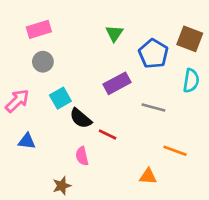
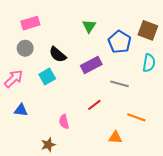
gray circle: (43, 62) -> (25, 48), moved
black semicircle: (81, 118) -> (58, 54), moved
red line: (108, 134) -> (94, 105), moved, turned -64

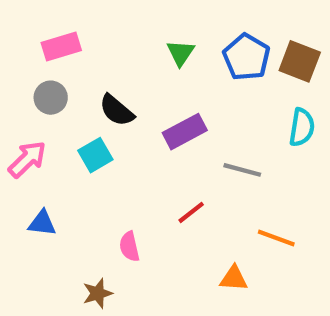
blue pentagon: (120, 42) -> (246, 57), moved

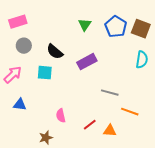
pink rectangle: (61, 46) -> (18, 22), moved
cyan square: (95, 155) -> (45, 73), turned 35
gray line: (242, 170) -> (110, 93), moved
red line: (191, 212) -> (90, 125), moved

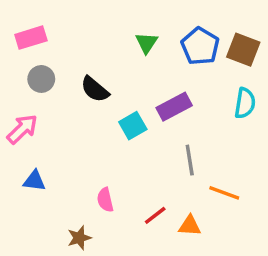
purple rectangle: (87, 62) -> (174, 107), moved
cyan square: (45, 73) -> (133, 126), moved, turned -35
gray line: (110, 93) -> (190, 160), turned 66

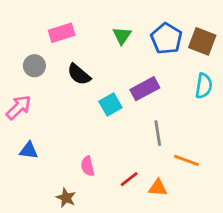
pink rectangle: (31, 38) -> (62, 33), moved
brown star: (79, 238) -> (66, 198), turned -30

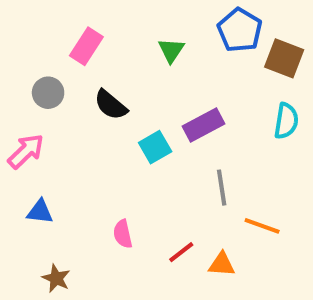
pink rectangle: (62, 33) -> (86, 46), turned -40
blue pentagon: (166, 38) -> (240, 30), moved
brown star: (66, 198) -> (56, 278), moved

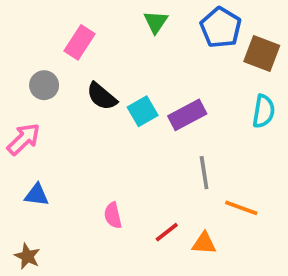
green triangle: (171, 50) -> (156, 22), moved
cyan square: (155, 147) -> (143, 111), moved
brown star: (56, 278) -> (27, 256), moved

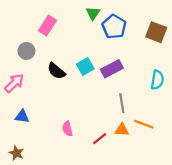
blue pentagon: (221, 28) -> (114, 27), moved
black semicircle: (102, 96) -> (56, 71), moved
cyan semicircle: (264, 111) -> (157, 80), moved
orange triangle: (204, 243) -> (122, 130), moved

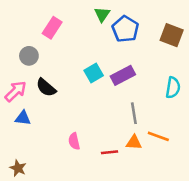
black semicircle: (56, 71) -> (46, 88), moved
blue triangle: (22, 116) -> (23, 118), moved
red line: (100, 139) -> (109, 152), turned 32

